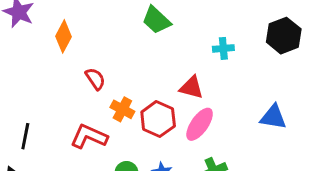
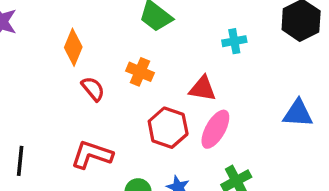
orange diamond: (63, 36) -> (73, 47), moved
orange cross: (122, 109) -> (140, 72), moved

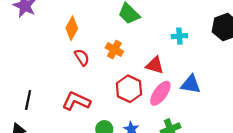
blue triangle: (298, 113) -> (191, 84), moved

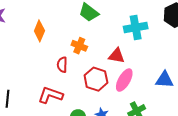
cyan cross: (179, 36) -> (136, 28), size x1.6
red semicircle: (82, 57) -> (62, 65), moved, turned -140
blue triangle: (191, 84) -> (164, 80), moved

